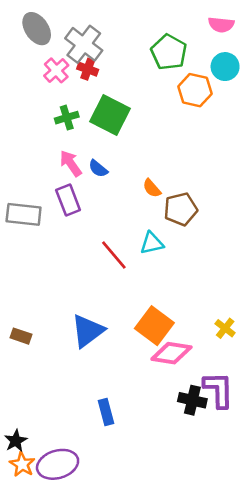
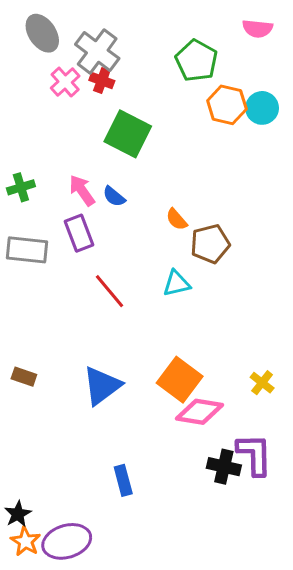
cyan circle: (225, 67) -> (262, 108), moved
green cross: (67, 118) -> (21, 187), moved
red line: (114, 255) -> (109, 291), moved
brown rectangle: (21, 336) -> (24, 377), moved

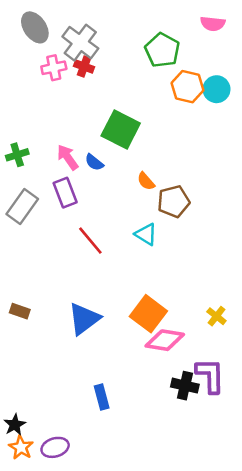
pink cross: (65, 82) -> (54, 68), turned 30
green square: (128, 134) -> (121, 130), moved
gray rectangle: (27, 250) -> (22, 206), turned -60
cyan triangle: (177, 283) -> (146, 234), turned 45
purple ellipse: (67, 541) -> (55, 447), size x0.7

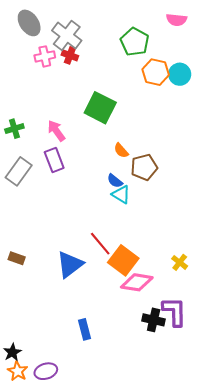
blue semicircle: (94, 162) -> (115, 181), moved
red line: (90, 241) -> (100, 244), moved

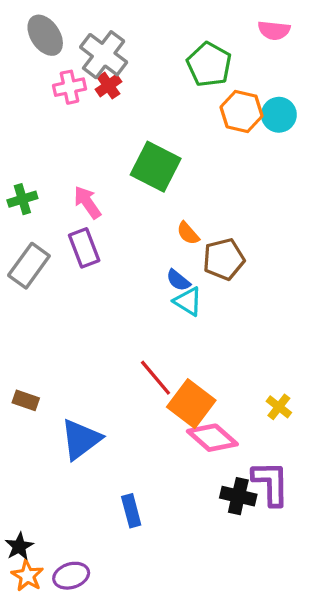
red cross: (70, 55) -> (108, 86), turned 35
blue triangle: (70, 265) -> (81, 439), moved
pink diamond: (137, 282) -> (212, 438), turned 32

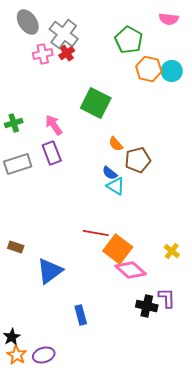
gray rectangle: (29, 266) -> (18, 164), turned 36
red line: (156, 378) -> (96, 233), turned -40
purple L-shape: (271, 483) -> (167, 298), size x0.7

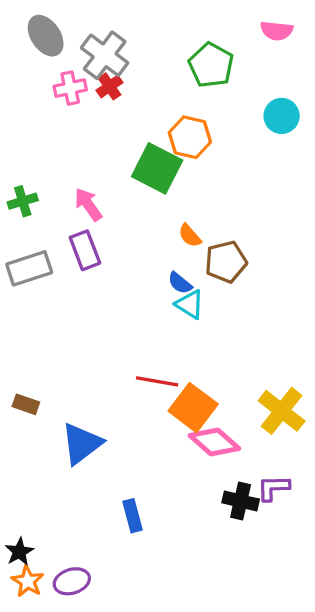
orange hexagon: (149, 69) -> (190, 137), moved
yellow cross: (172, 251) -> (282, 411), size x1.8
purple L-shape: (167, 298) -> (273, 488), turned -90

